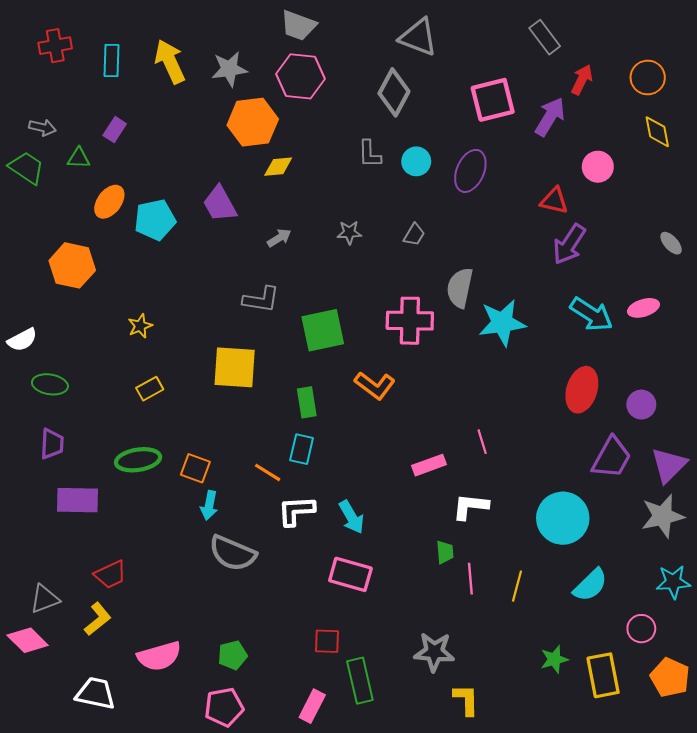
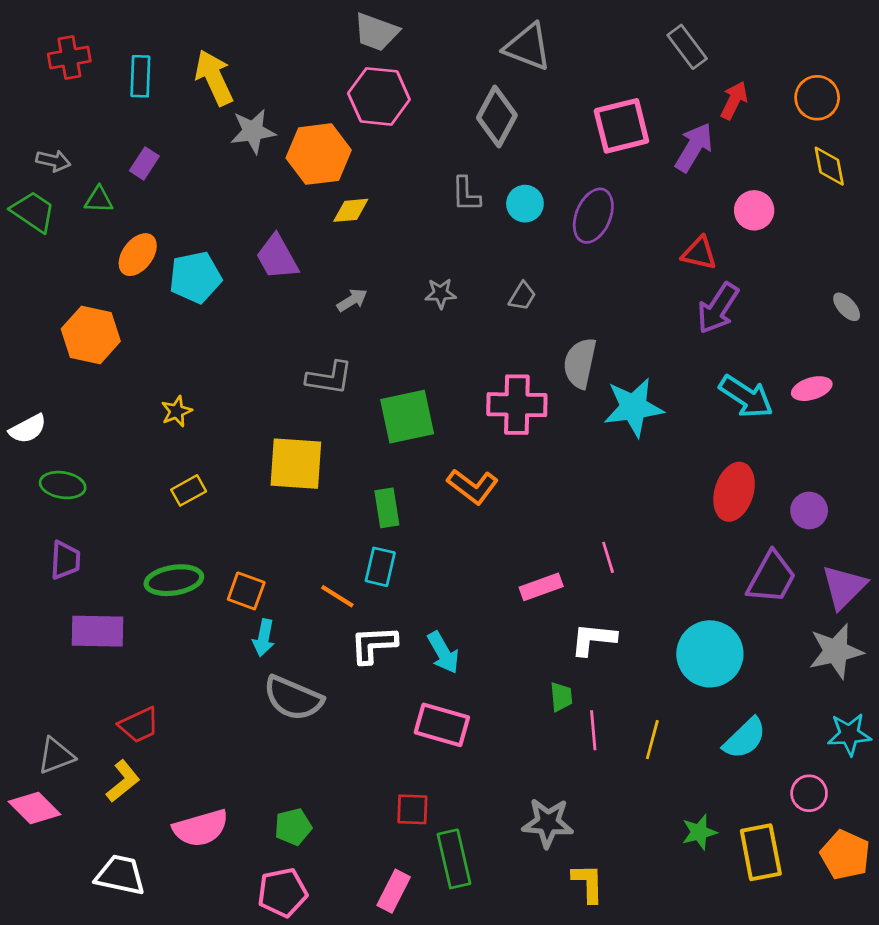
gray star: (229, 69) -> (253, 131), moved

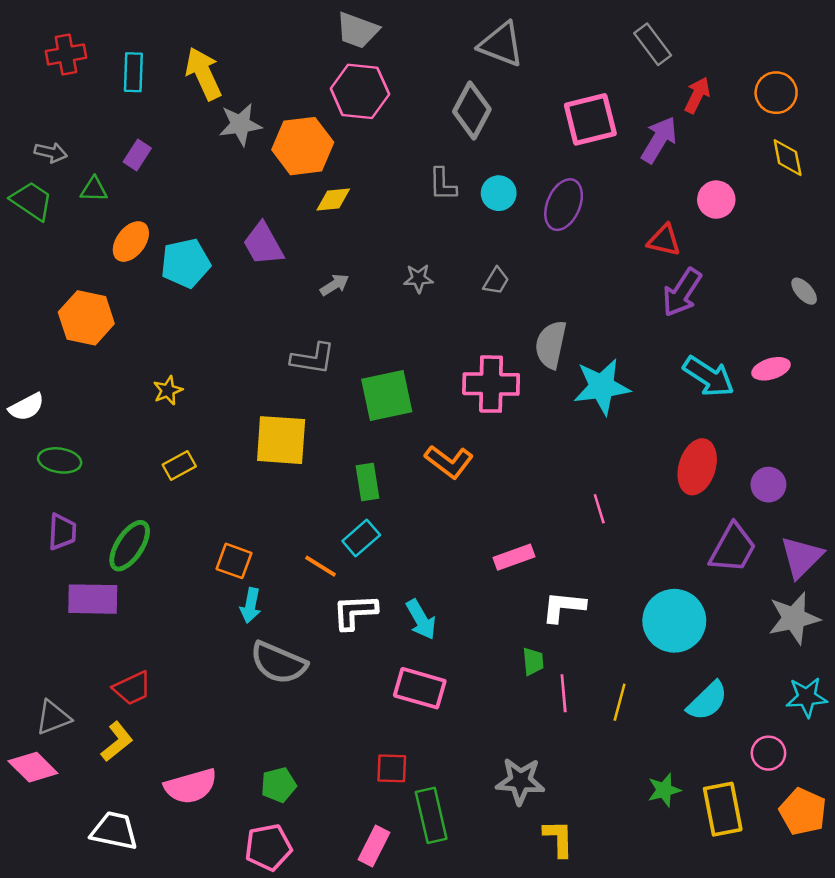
pink line: (608, 557) -> (599, 509), moved
cyan rectangle: (380, 567) -> (361, 538), turned 36
green ellipse: (174, 580) -> (130, 546), moved, turned -48

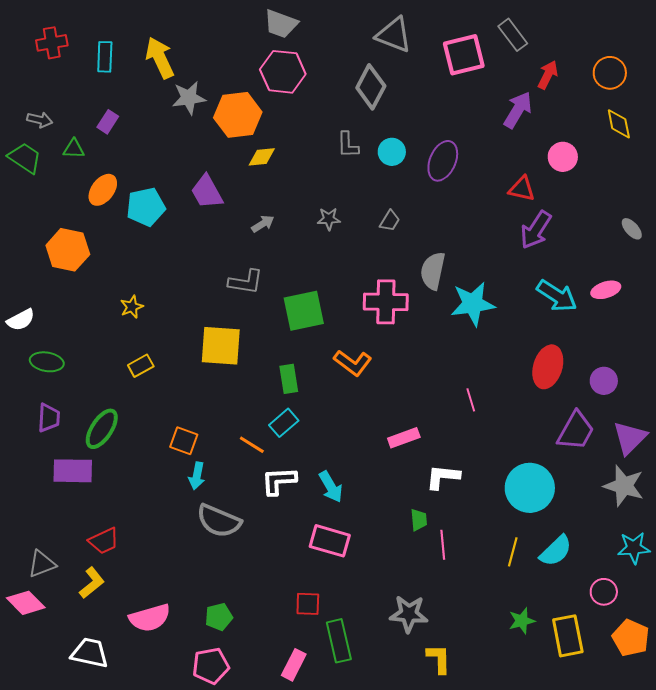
pink square: (590, 119) -> (464, 55), moved
gray star: (794, 618) -> (624, 486), turned 30
yellow line: (620, 702) -> (513, 552), moved

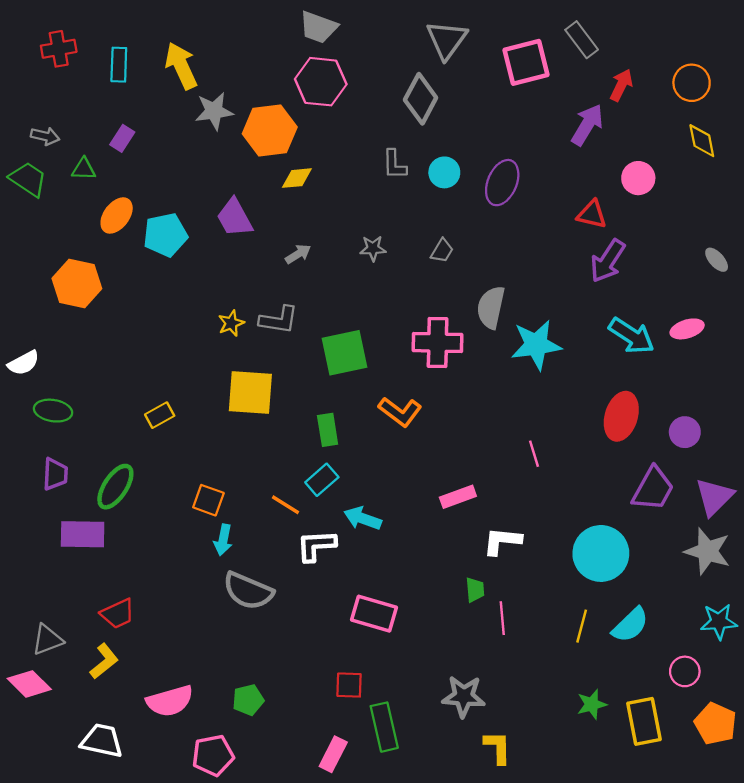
gray triangle: (394, 35) -> (447, 40), turned 45
yellow star: (132, 307) -> (231, 323), moved
cyan arrow: (331, 487) -> (363, 518), moved, turned 140
pink pentagon: (211, 666) -> (213, 755), moved

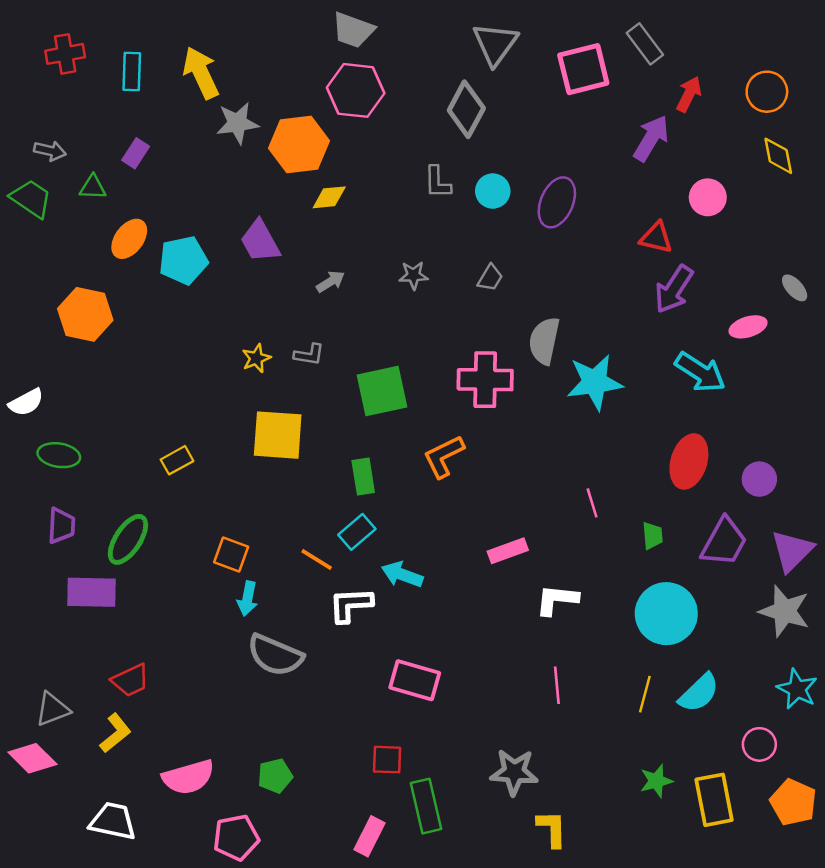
gray L-shape: (279, 320) -> (309, 355), size x0.7
pink ellipse: (687, 329) -> (748, 327), moved
orange L-shape: (400, 412) -> (444, 456), turned 117
green trapezoid: (475, 590) -> (652, 536), moved
cyan star: (719, 622) -> (797, 689), turned 30

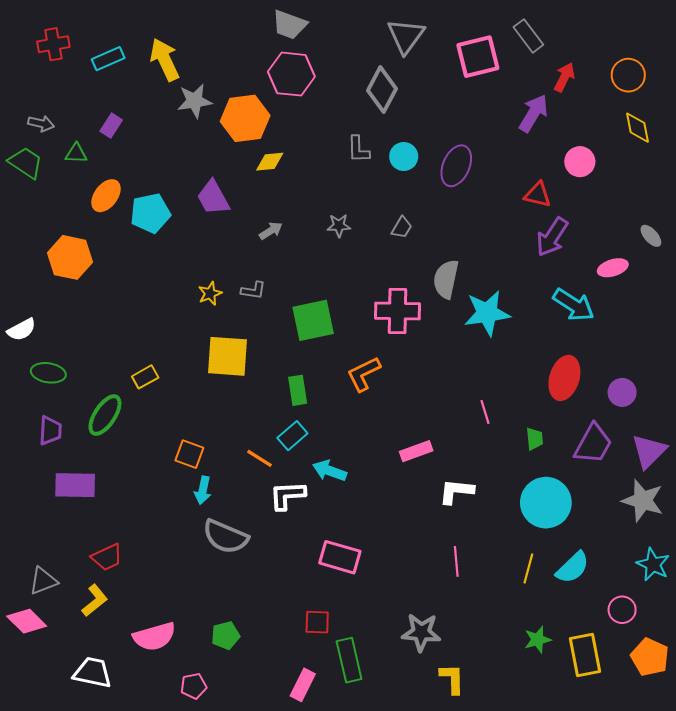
cyan rectangle: (132, 72) -> (108, 59), turned 64
green ellipse: (128, 539) -> (105, 415), moved
pink pentagon: (236, 837) -> (194, 686), size x0.7

